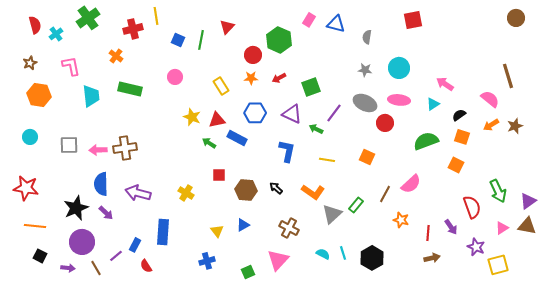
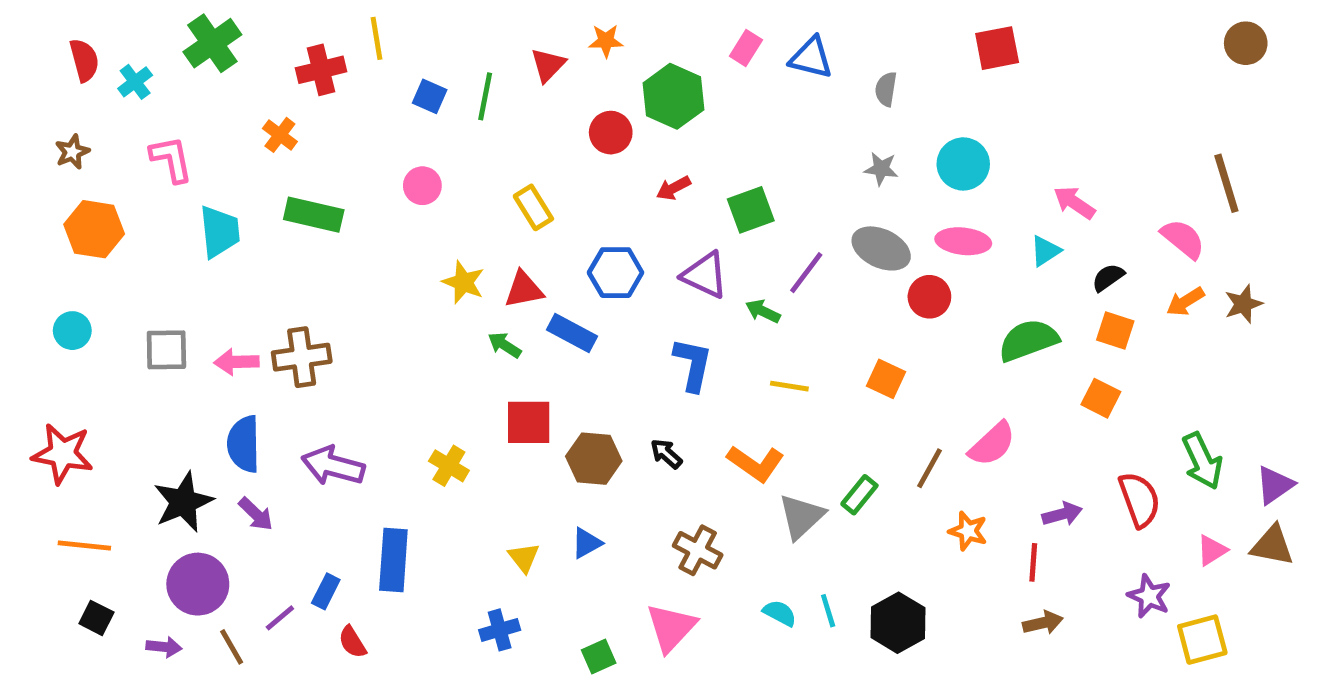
orange star: (251, 78) -> (606, 41), moved
red square: (219, 175) -> (529, 422), size x1.5
purple arrow: (451, 227) -> (1062, 514), moved, turned -70

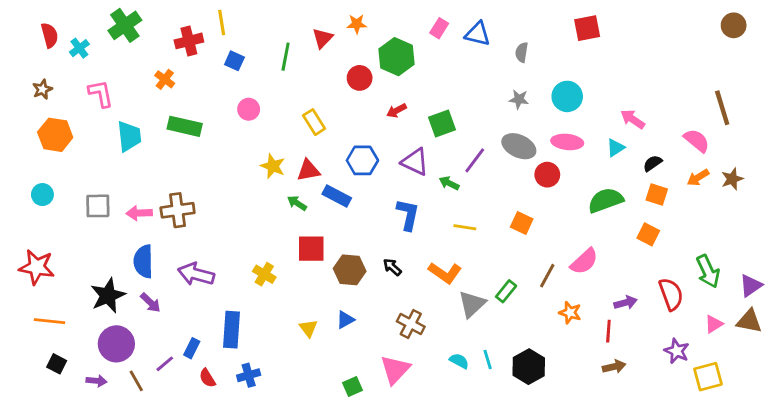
blue square: (430, 96) -> (234, 61), moved
blue cross: (500, 630) -> (249, 375), moved

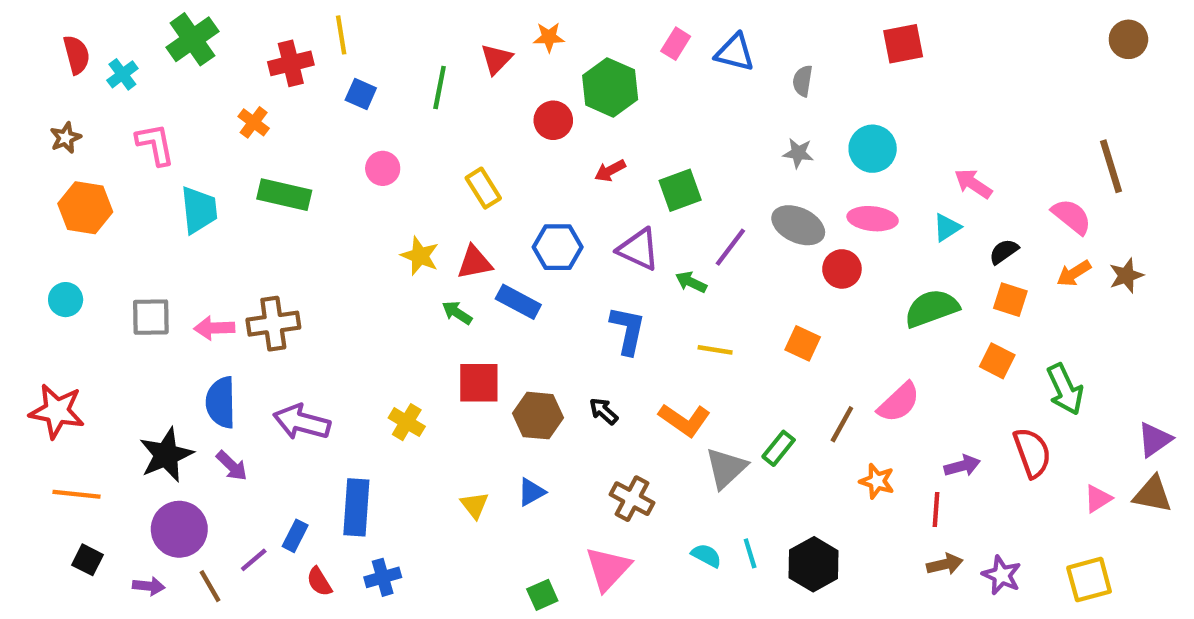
green arrow: (708, 271) -> (1065, 389), moved
purple star: (677, 351) -> (1002, 575), moved

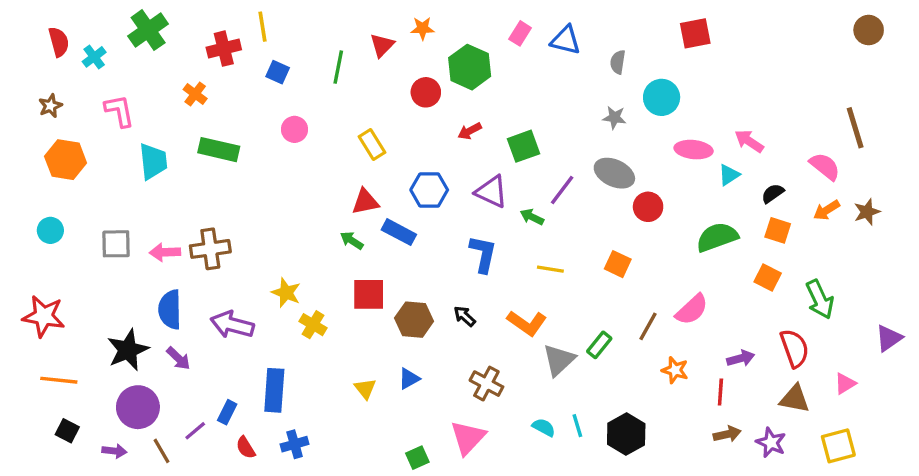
cyan circle: (873, 149) -> (662, 97), moved
pink ellipse: (873, 219) -> (694, 150), moved
yellow star: (420, 256) -> (286, 293), moved
brown triangle: (1152, 494) -> (795, 399), moved

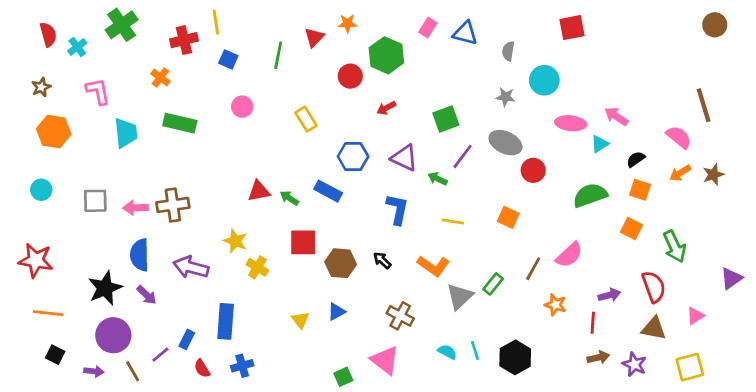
green square: (523, 146) -> (446, 119), moved
red triangle: (365, 202) -> (259, 191), moved
pink triangle: (468, 437) -> (385, 360), turned -36

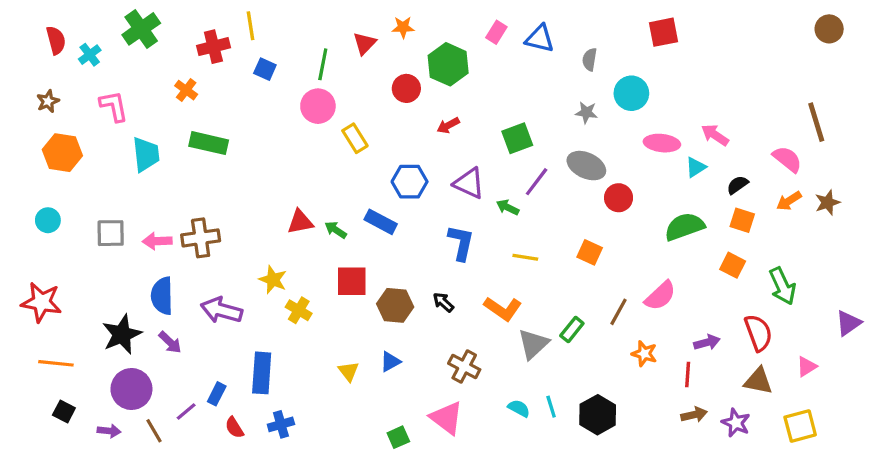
pink circle: (242, 107) -> (318, 106), moved, size x1.4

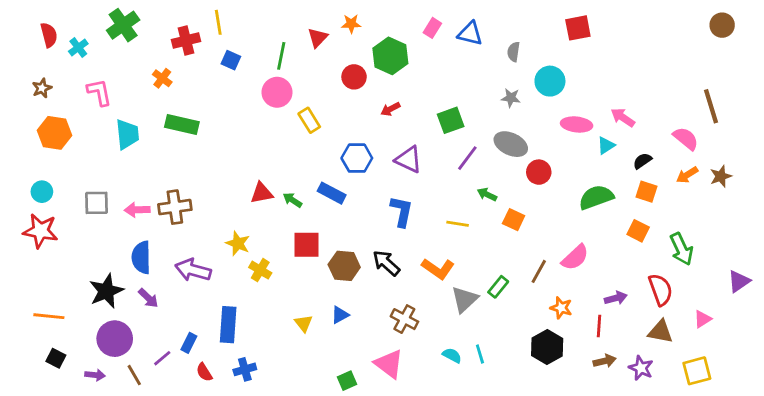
green arrow: (508, 207) -> (487, 194), moved
red star: (41, 302) -> (40, 231), moved
black arrow: (443, 302) -> (386, 263), size x1.5
black hexagon: (598, 415) -> (547, 347), moved

